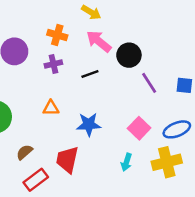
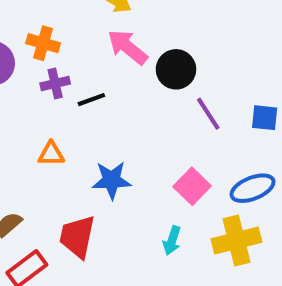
orange cross: (57, 35) -> (43, 43), moved
black line: (90, 74) -> (91, 100), moved

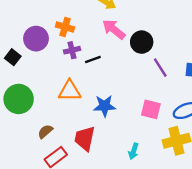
orange triangle: (51, 154) -> (70, 91), size x1.5
pink square: (192, 186) -> (151, 109), turned -30
cyan arrow: (172, 241) -> (134, 151), moved

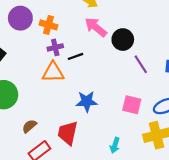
purple circle: (36, 39) -> (20, 18), moved
orange triangle: (70, 91) -> (53, 72), moved

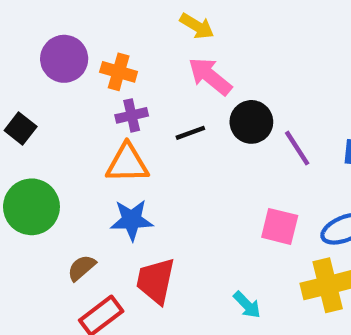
black circle: (123, 40) -> (251, 122), moved
black line: (75, 56) -> (190, 133), moved
blue star: (87, 101) -> (132, 220), moved
cyan arrow: (115, 145) -> (247, 305), turned -63

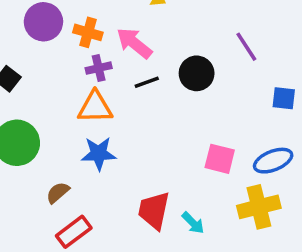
pink arrow: (210, 76) -> (134, 43), moved
purple line: (297, 148) -> (246, 47), moved
red trapezoid: (156, 281) -> (154, 210), moved

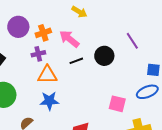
orange cross: (88, 32) -> (43, 33), turned -35
purple cross: (99, 68) -> (38, 54), moved
blue ellipse: (273, 161) -> (147, 92), moved

